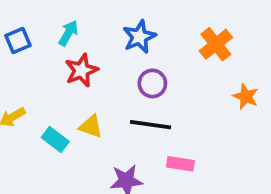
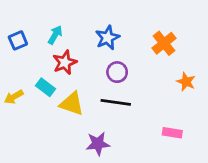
yellow triangle: (91, 126) -> (72, 104), size x1.4
cyan rectangle: (55, 139) -> (45, 87), moved
pink rectangle: (180, 164) -> (172, 133), moved

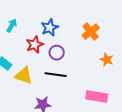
red star: (65, 62) -> (35, 45), moved
pink rectangle: (172, 133) -> (97, 97), size x1.5

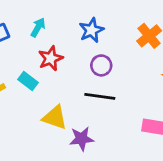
red star: (35, 45) -> (51, 58), moved
yellow triangle: (24, 76) -> (55, 118), moved

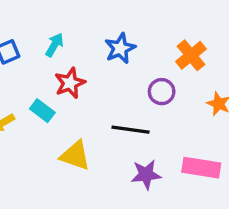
purple circle: (101, 65) -> (162, 92), moved
purple star: (82, 139) -> (146, 175), moved

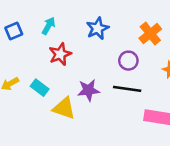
cyan rectangle: (42, 111) -> (40, 88), moved
black line: (130, 130) -> (127, 89), moved
purple star: (146, 175) -> (88, 90), moved

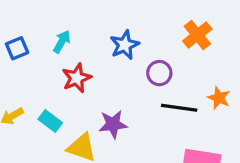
orange cross: (150, 34) -> (197, 35), moved
purple circle: (128, 61) -> (159, 73), moved
black line: (127, 89) -> (179, 108), moved

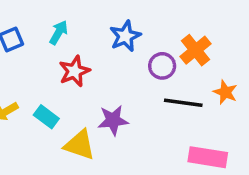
orange cross: (197, 35) -> (195, 50), moved

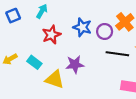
blue star: (125, 36) -> (82, 27), moved, turned -30

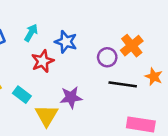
blue star: (82, 27) -> (66, 42), moved
yellow triangle: (55, 79) -> (46, 115), turned 42

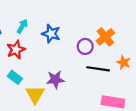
red star: (43, 61) -> (16, 50), moved

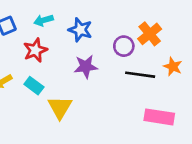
cyan arrow: (22, 26) -> (44, 20), turned -136
purple star: (55, 79) -> (86, 67), moved

